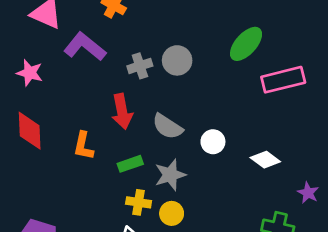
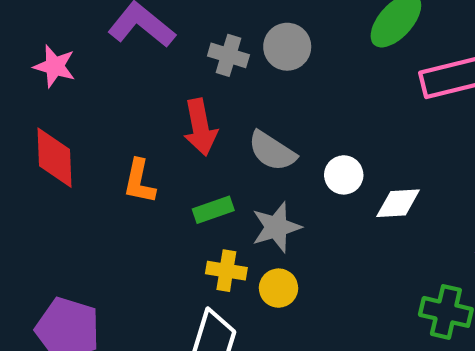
gray cross: (140, 66) -> (228, 55), turned 35
white diamond: (265, 160) -> (398, 203), moved, turned -40

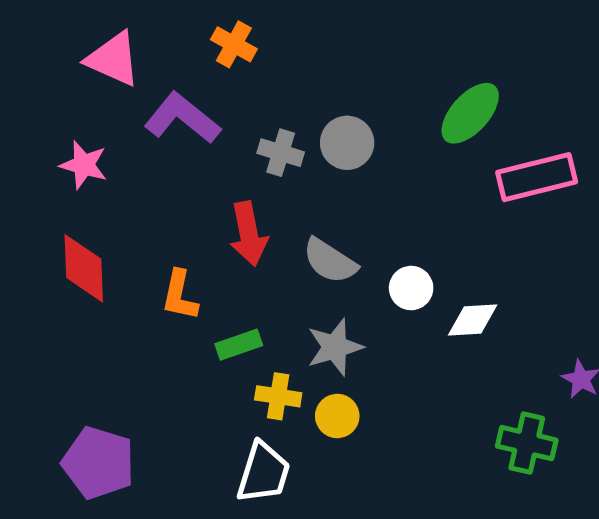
green rectangle: (213, 210) -> (239, 345), moved

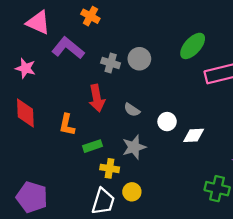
gray semicircle: (330, 261) -> (132, 110), size x0.7
yellow circle: (337, 416) -> (132, 192), moved

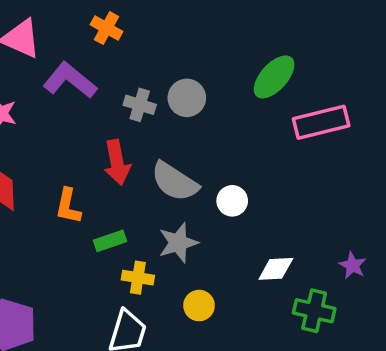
gray semicircle: (132, 110) -> (175, 182), size x1.8
white diamond: (194, 135) -> (276, 269), moved
yellow circle: (132, 192) -> (199, 306), moved

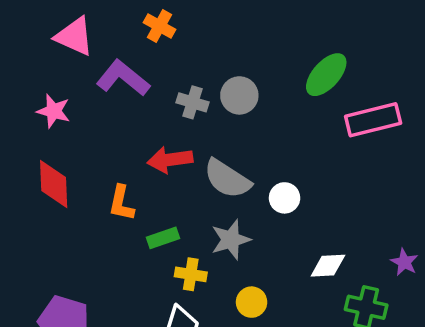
red arrow: (117, 162) -> (170, 160), turned 93

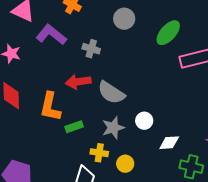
gray circle: (239, 95) -> (124, 19), moved
white circle: (285, 198) -> (144, 121), moved
orange L-shape: (121, 203) -> (50, 107), size x1.4
yellow cross: (191, 274) -> (99, 153), moved

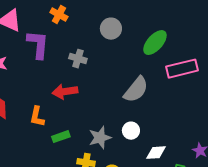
purple L-shape: (51, 35) -> (38, 45), turned 56
gray semicircle: (111, 93) -> (136, 90), moved, turned -84
orange L-shape: (50, 107) -> (37, 117), size x0.7

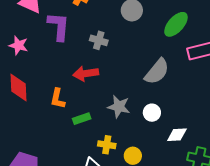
gray star: (100, 138) -> (119, 107), moved, turned 30

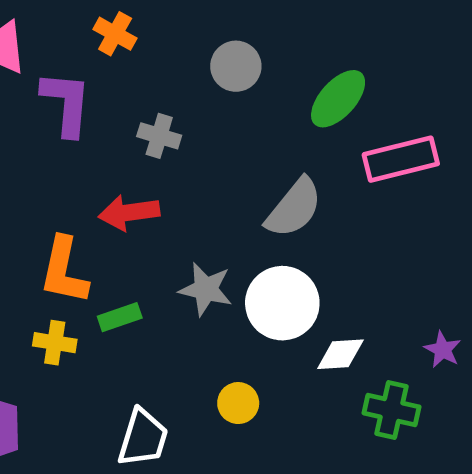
orange L-shape: (58, 99) -> (64, 271), size x1.4
white circle: (152, 113) -> (282, 303), size x1.8
yellow cross: (107, 145) -> (55, 343), moved

